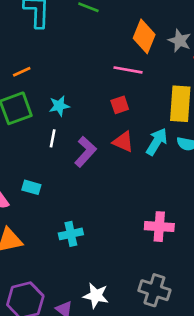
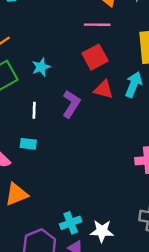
red square: (120, 105) -> (95, 57), size x1.5
white line: (53, 138) -> (34, 110), moved
cyan cross: (71, 234) -> (71, 223), moved

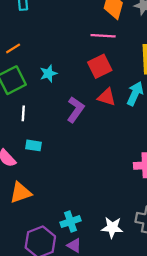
white line: (34, 110) -> (23, 113), moved
white star: (102, 231) -> (112, 228), moved

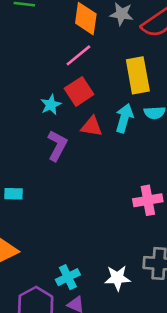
pink line: (103, 36) -> (78, 55), turned -35
cyan star: (48, 73) -> (51, 105), moved

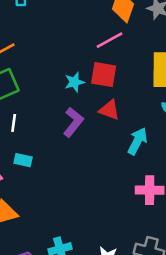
red square: (79, 91) -> (104, 75), turned 32
cyan arrow: (124, 118) -> (137, 141), moved

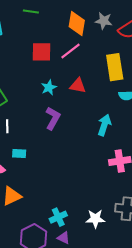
red square: (104, 75) -> (42, 52), moved
red triangle: (109, 110) -> (78, 86), moved

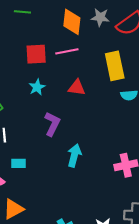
pink line: (71, 51) -> (67, 51), turned 30
cyan star: (49, 87) -> (37, 87), moved
cyan arrow: (104, 125) -> (74, 155), moved

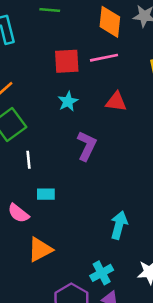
cyan arrow: (74, 155) -> (119, 225), moved

